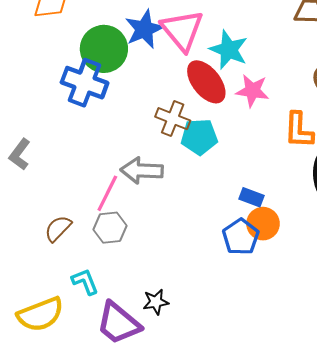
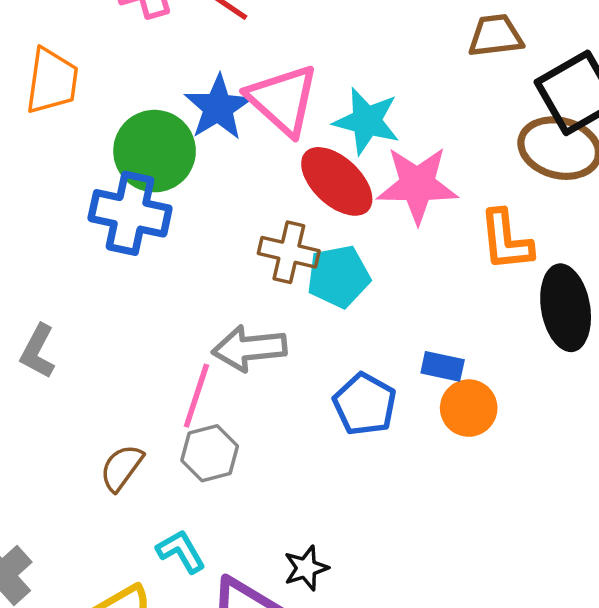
pink star: (252, 91) -> (417, 185), size x1.4
blue pentagon: (241, 237) -> (365, 404), moved

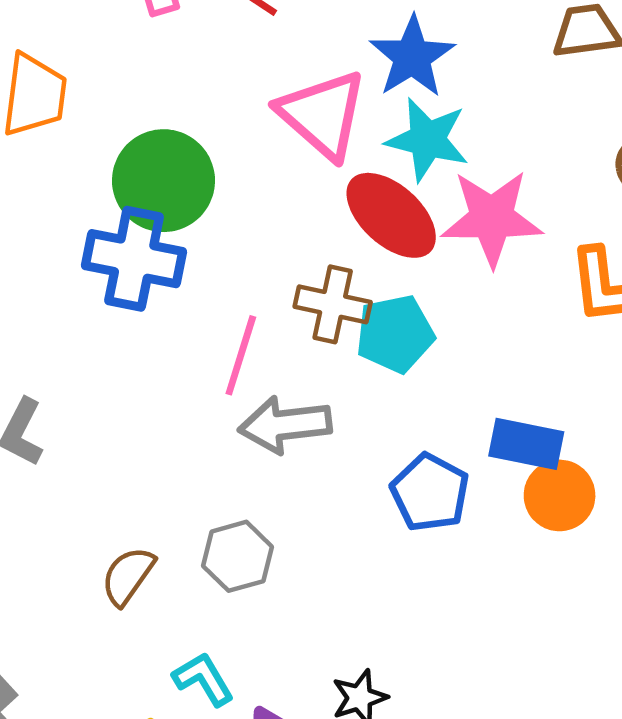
blue star: (218, 107) -> (412, 57), moved
blue rectangle: (443, 366) -> (526, 444), size x1.4
pink line: (196, 396) -> (241, 355), moved

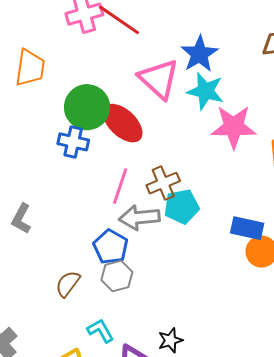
red ellipse: (391, 215) -> (123, 123), moved
blue cross: (134, 259) -> (73, 142), size x0.7
brown cross: (333, 304) -> (163, 183), moved, turned -36
cyan pentagon: (395, 334) -> (182, 207), moved
blue pentagon: (430, 493) -> (111, 247), moved

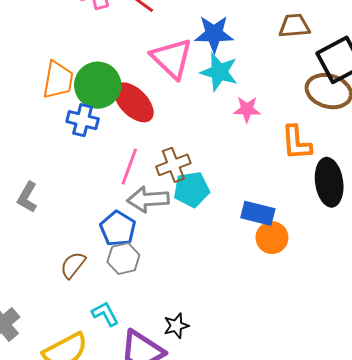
blue star: (199, 54) -> (214, 34), turned 30
orange trapezoid: (30, 68) -> (58, 80), moved
pink star: (234, 127) -> (247, 109), size x0.6

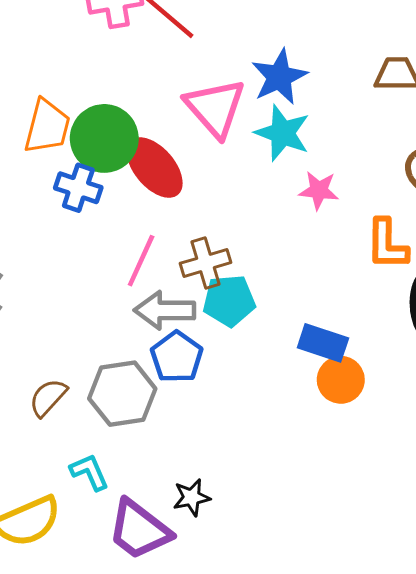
blue star: (214, 34) -> (279, 77), turned -30
blue pentagon: (118, 229) -> (177, 357), moved
gray hexagon: (123, 258) -> (122, 394), size x1.4

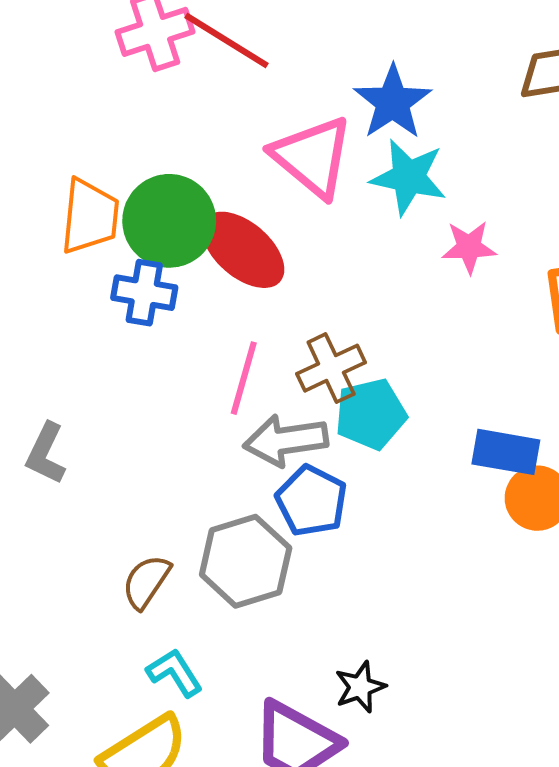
cyan L-shape: (90, 472) -> (175, 673), moved

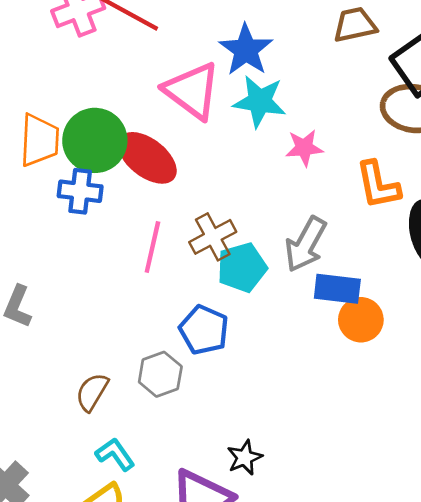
gray arrow: (286, 440) -> (306, 244), moved, turned -50
gray hexagon: (246, 561) -> (160, 374), size x0.7

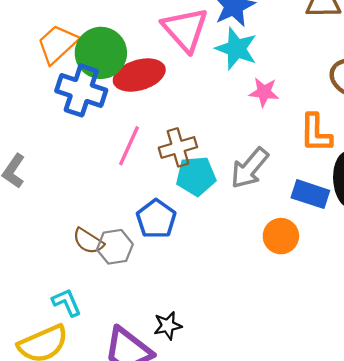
orange trapezoid: (39, 140) -> (57, 44), turned -147
red ellipse: (147, 158) -> (139, 75), turned -66
blue cross: (80, 191) -> (81, 90), size x1.4
blue rectangle: (337, 289) -> (310, 194), moved
brown semicircle: (92, 392) -> (88, 241), moved, turned -100

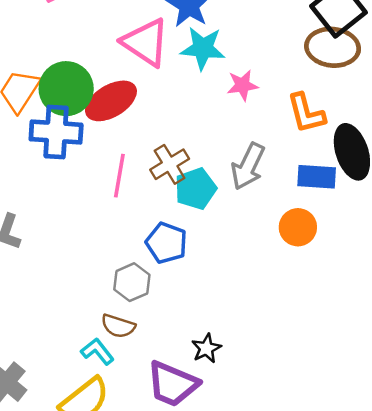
brown semicircle: (88, 241) -> (118, 326), moved

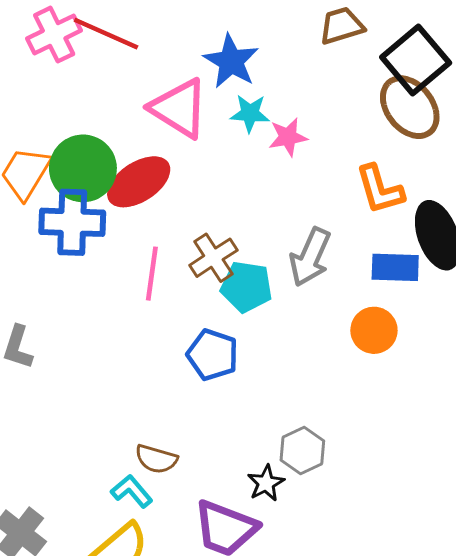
brown ellipse: (333, 47) -> (410, 107), turned 48
cyan star: (203, 48) -> (250, 113), size x0.7
pink star: (242, 85) -> (288, 137), moved
cyan pentagon: (196, 189) -> (246, 287), turned 30
gray hexagon: (132, 282) -> (302, 450), moved

